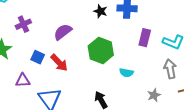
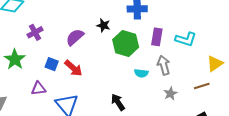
black star: (100, 11) -> (103, 25), moved
green hexagon: (101, 51) -> (126, 43), moved
gray arrow: (170, 69) -> (164, 65), moved

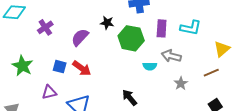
purple cross: (35, 32) -> (45, 27), moved
gray arrow: (164, 65) -> (171, 56), turned -54

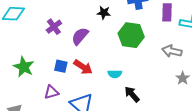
black star: (107, 23) -> (104, 13), moved
purple cross: (45, 27) -> (54, 27), moved
purple rectangle: (162, 28) -> (167, 12), moved
cyan semicircle: (150, 66) -> (115, 74), moved

